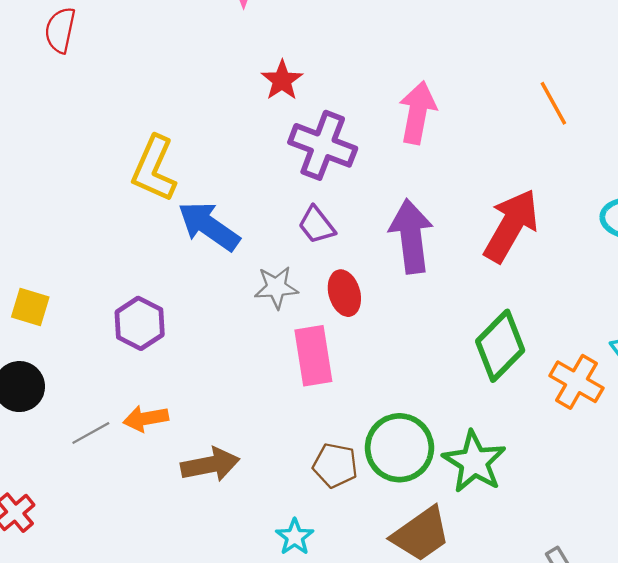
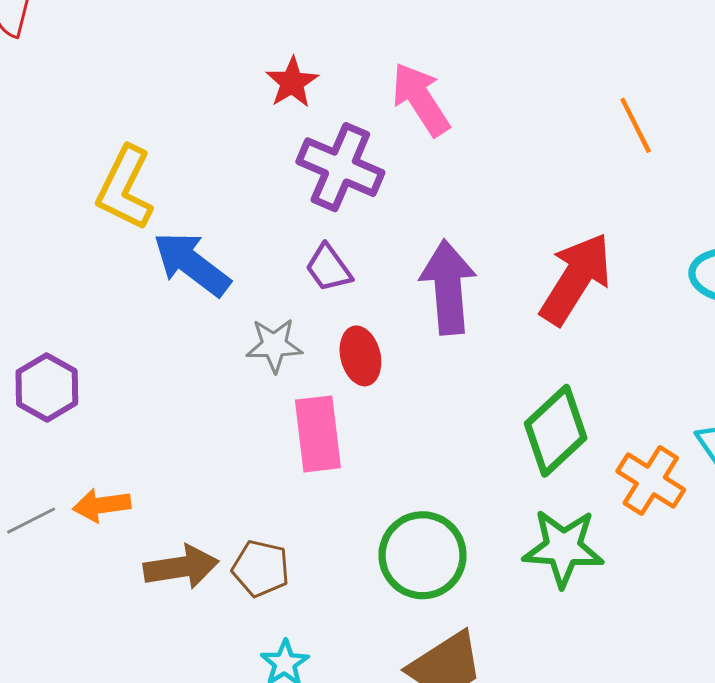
pink arrow: (418, 113) -> (421, 99), moved, turned -46
purple hexagon: (140, 323) -> (47, 387), moved
green star: (474, 462) -> (563, 548), moved, turned -30
brown pentagon: (335, 465) -> (261, 568), moved

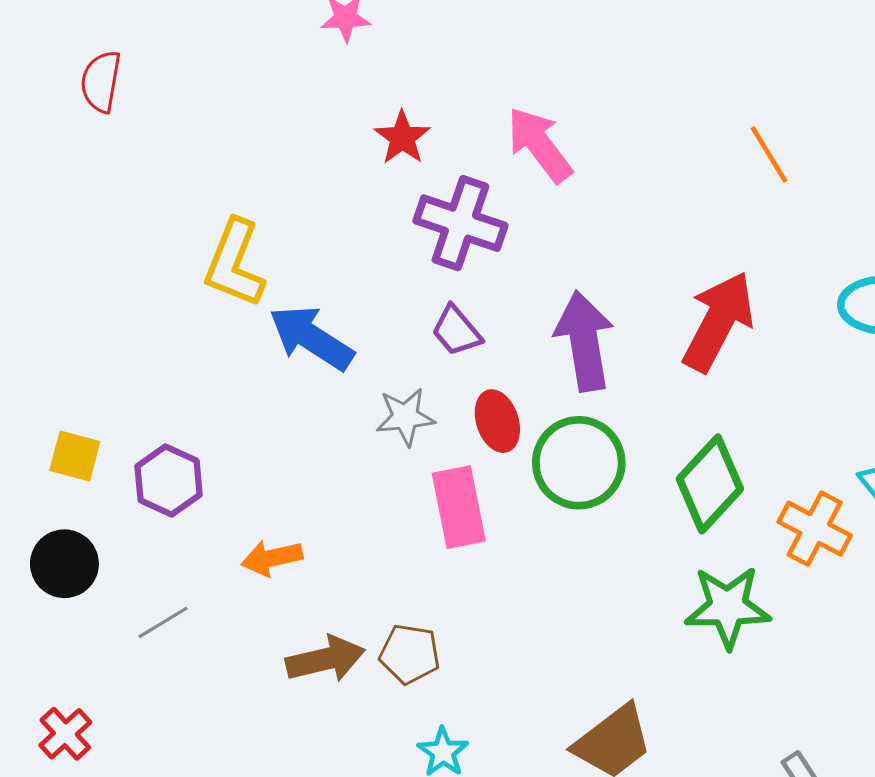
orange arrow: (102, 505) -> (272, 558), moved
green circle: (423, 555) -> (579, 463), moved

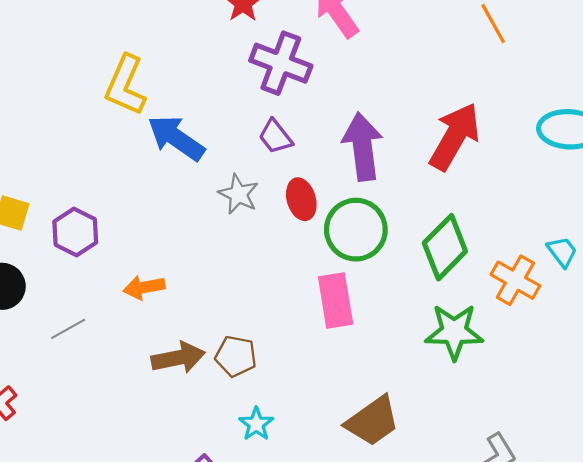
gray star: (405, 417) -> (238, 194), turned 30
pink rectangle: (459, 507) -> (336, 301), moved

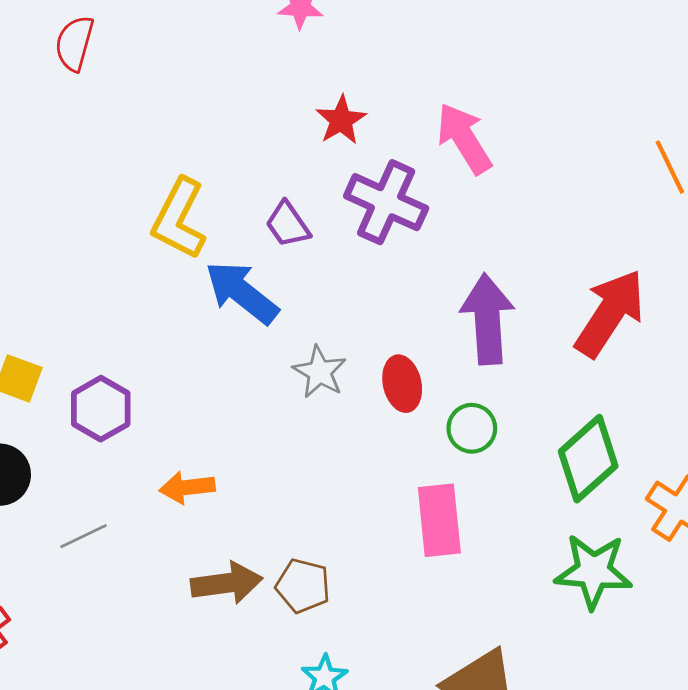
purple trapezoid: (275, 137) -> (288, 224), moved
green circle: (356, 230) -> (472, 428), size x0.6

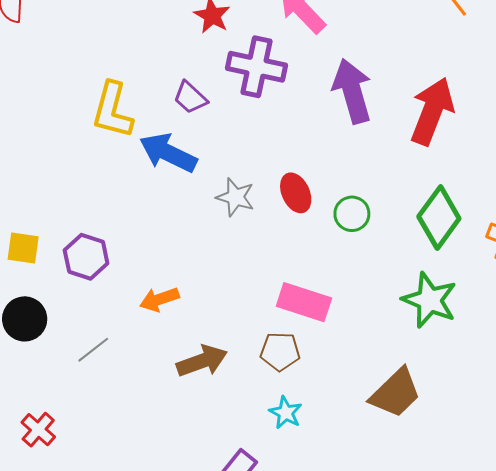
purple arrow: (487, 319) -> (352, 91), moved
pink rectangle: (439, 520) -> (304, 302), moved, turned -54
green star: (593, 571) -> (429, 300), moved, turned 30
brown pentagon: (303, 586) -> (280, 351), moved

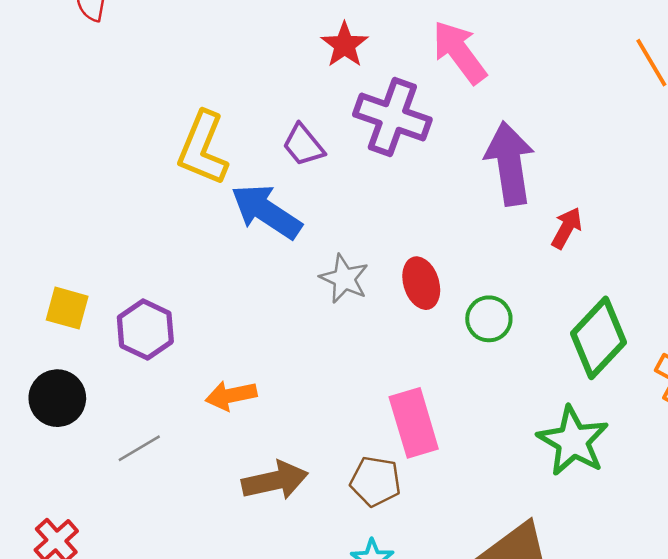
red arrow: (432, 111) -> (567, 228), moved, size x0.5
pink rectangle: (304, 302) -> (414, 423), turned 48

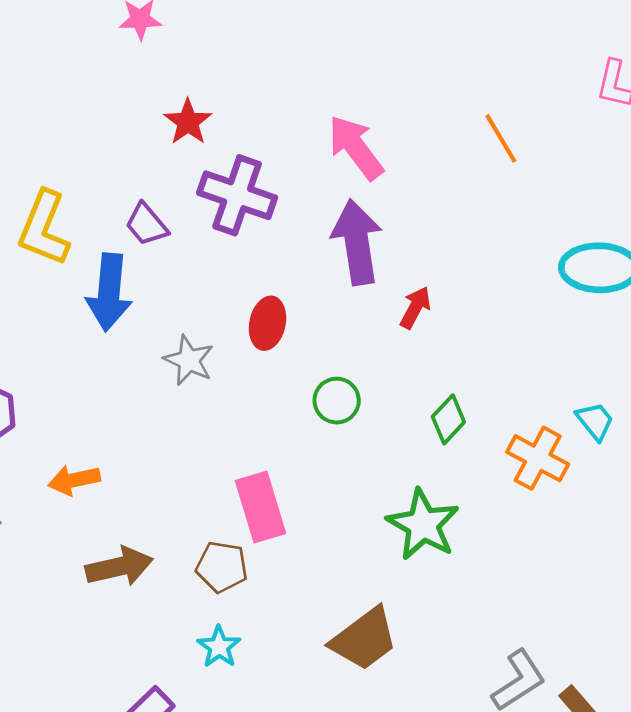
pink arrow: (459, 52) -> (356, 148), moved
blue arrow: (266, 211) -> (109, 292), turned -118
red ellipse: (421, 283) -> (268, 323), moved, turned 30
green diamond: (599, 338) -> (448, 419), size x0.6

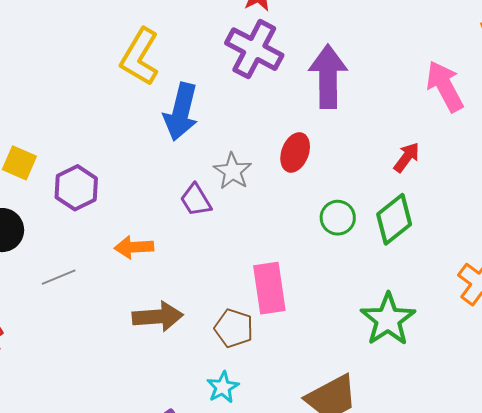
pink arrow: (356, 148) -> (445, 86), moved
purple cross: (237, 195) -> (254, 49), moved
purple trapezoid: (146, 224) -> (196, 200), moved
purple arrow: (357, 242) -> (328, 77), moved
green diamond: (448, 419) -> (394, 219), moved, size x1.4

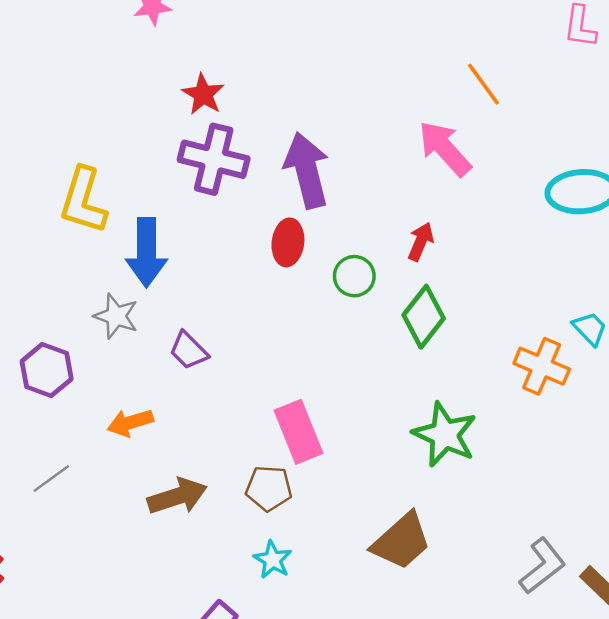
red ellipse: (295, 152) -> (288, 242), moved
gray star: (233, 171) -> (116, 316), moved
green circle: (338, 218) -> (354, 276), moved

